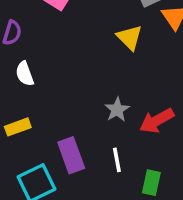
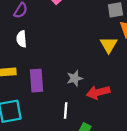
yellow triangle: (130, 37) -> (109, 45), moved
purple rectangle: (71, 155) -> (37, 81), moved

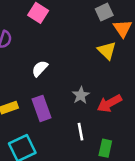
white semicircle: (22, 39) -> (40, 69), moved, turned 63

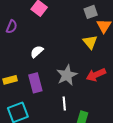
gray star: (81, 95) -> (67, 75), size x1.5
red arrow: (109, 103) -> (96, 75), moved

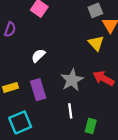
red arrow: (96, 75) -> (104, 78), turned 54

